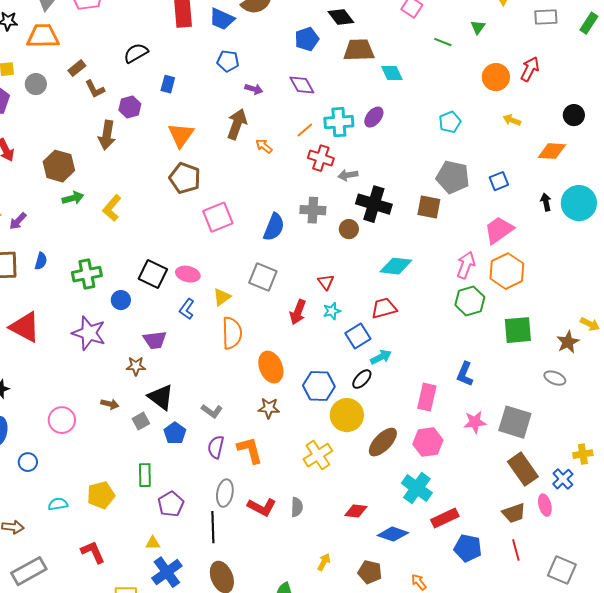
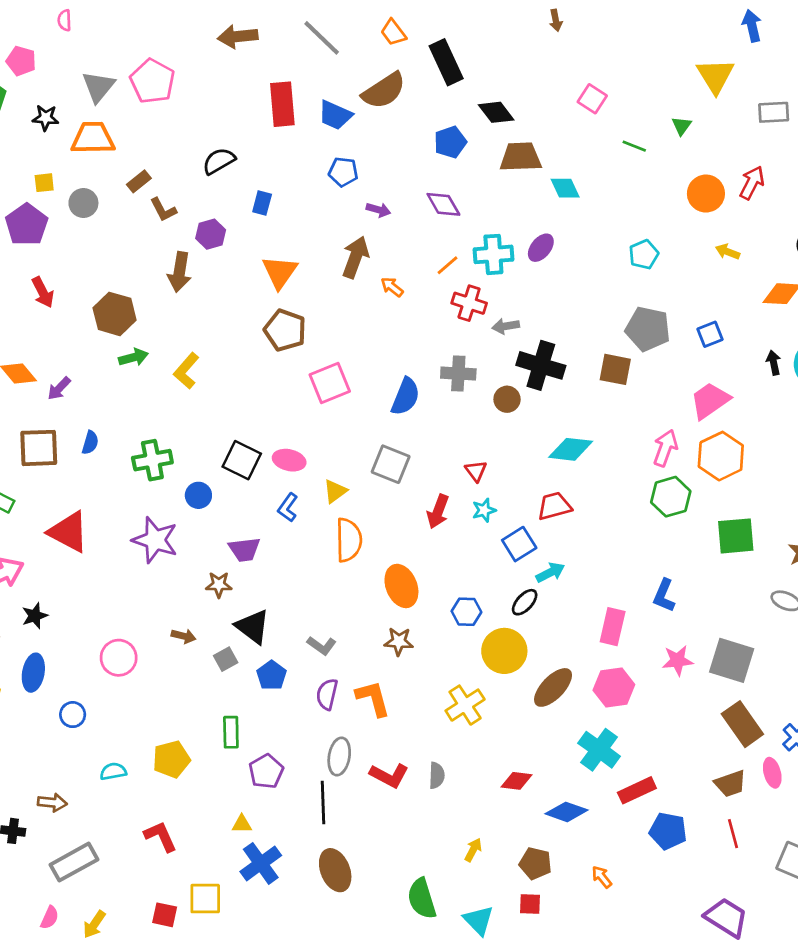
blue hexagon: (319, 386) -> (466, 612), size x0.7

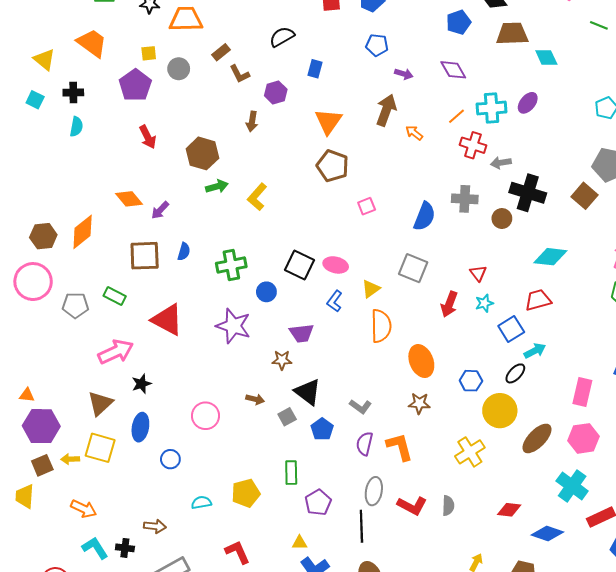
brown arrow: (180, 272) -> (252, 121), size x0.7
brown square: (615, 369) -> (585, 196), turned 30
pink square: (330, 383) -> (367, 206), size x0.6

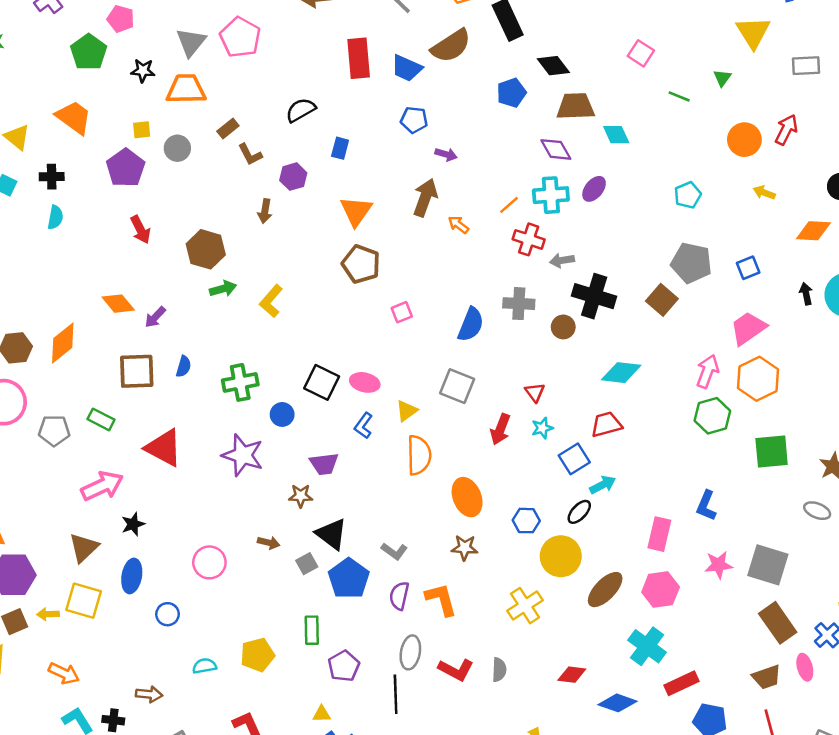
purple diamond: (453, 70) -> (556, 149), moved
blue pentagon: (322, 429) -> (349, 578), size x1.5

